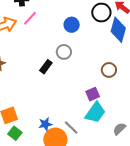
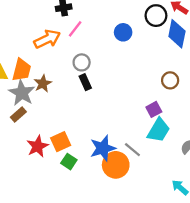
gray circle: (64, 52) -> (82, 62), moved
black rectangle: (46, 67) -> (85, 82), moved, turned -56
blue star: (45, 124) -> (103, 148), size x1.6

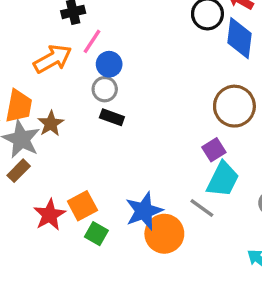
blue circle: (123, 32) -> (109, 64), moved
brown circle: (170, 80) -> (234, 106), size x1.6
black rectangle: (85, 82) -> (112, 117), turned -42
gray line: (132, 150) -> (202, 208), moved

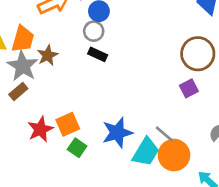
purple square: (214, 150) -> (189, 88), moved
cyan trapezoid: (223, 179) -> (146, 152), moved
orange circle: (164, 234) -> (174, 155), moved

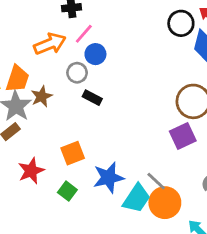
gray circle: (94, 31) -> (77, 73), moved
purple square: (189, 88) -> (183, 136), size x1.4
orange square: (68, 124) -> (73, 153), moved

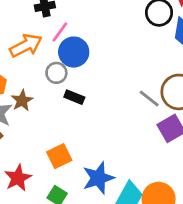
blue circle: (95, 54) -> (74, 52), size x1.4
gray line: (156, 181) -> (149, 98), moved

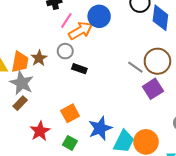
orange arrow: (26, 46) -> (80, 31), moved
blue circle: (74, 52) -> (99, 16), moved
brown star: (22, 100) -> (39, 58), moved

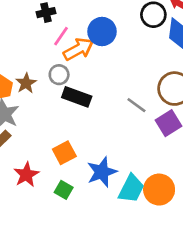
gray line: (135, 67) -> (136, 105), moved
black rectangle: (79, 69) -> (77, 97), size x1.5

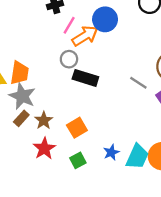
brown star: (26, 83) -> (44, 120), moved
blue star: (102, 172) -> (111, 152), moved, size x0.6
green square: (64, 190) -> (78, 160), turned 35

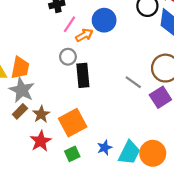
orange arrow: (85, 36) -> (84, 35), size x0.7
black rectangle: (85, 78) -> (83, 75), turned 65
orange square: (77, 128) -> (73, 123), size x1.4

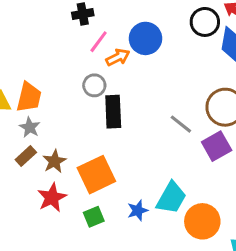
gray star: (22, 90) -> (30, 127), size x0.6
cyan trapezoid: (129, 153) -> (171, 198), moved

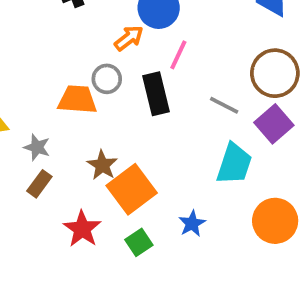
pink line: (99, 42) -> (178, 55), moved
orange trapezoid: (29, 97) -> (77, 100), moved, turned -88
black rectangle: (113, 112) -> (156, 94), moved
brown star: (54, 161) -> (102, 165), moved
cyan trapezoid: (171, 198) -> (234, 164), moved

